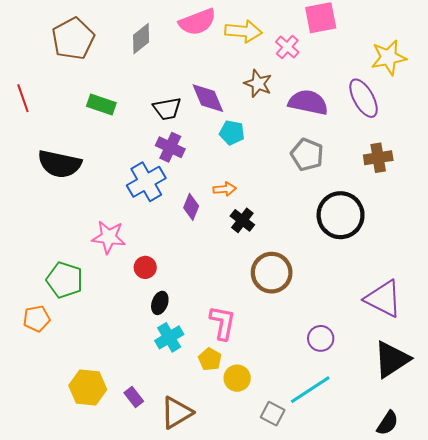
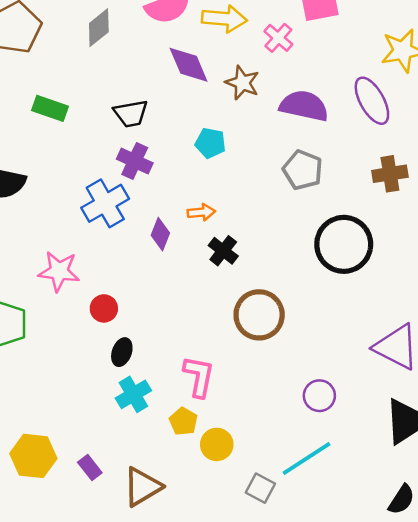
purple diamond: (208, 98) -> (189, 65), moved

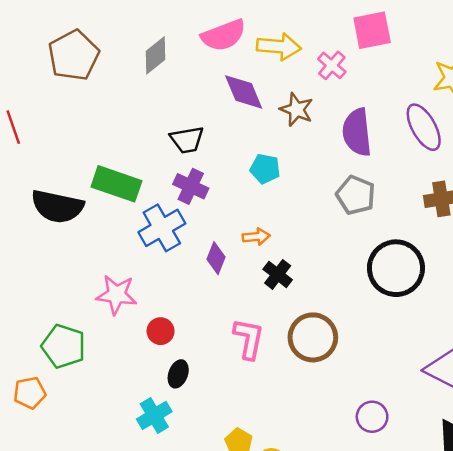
purple semicircle: (304, 106) -> (357, 132), turned -108
green rectangle: (50, 108) -> (116, 184), moved, size x1.4
pink L-shape: (199, 376) -> (249, 339), moved
cyan cross: (133, 394) -> (154, 415), moved

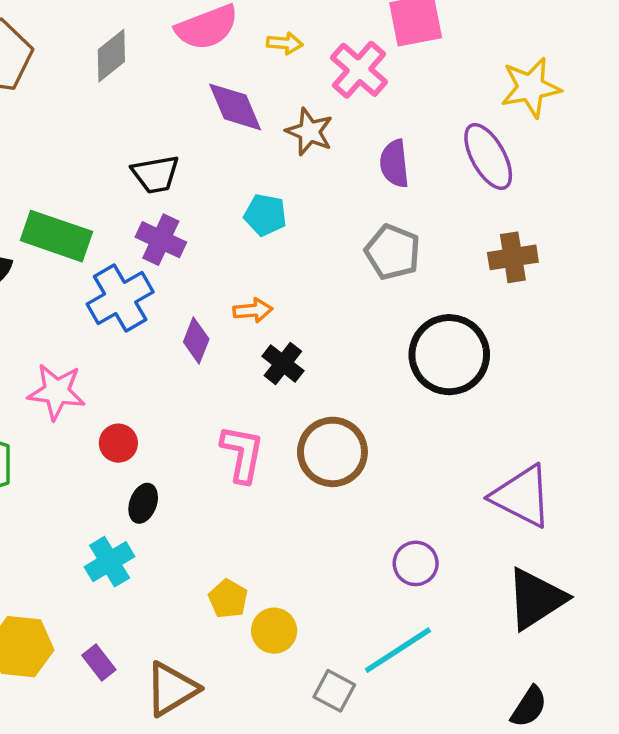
yellow arrow: (279, 47) -> (285, 43), size x0.6
pink cross: (332, 65) -> (359, 70), size x1.4
purple semicircle: (357, 132) -> (394, 164), size x0.7

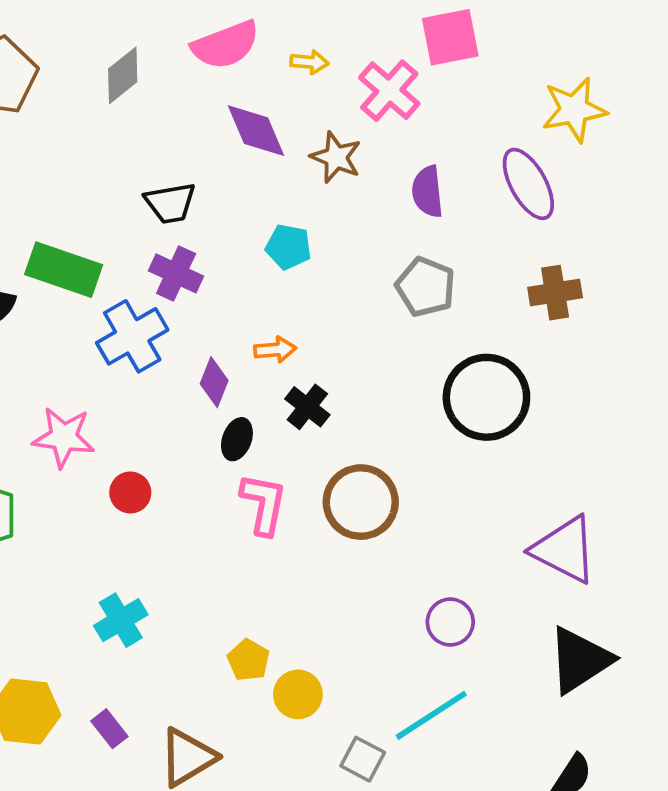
black ellipse: (143, 503) -> (237, 439), moved

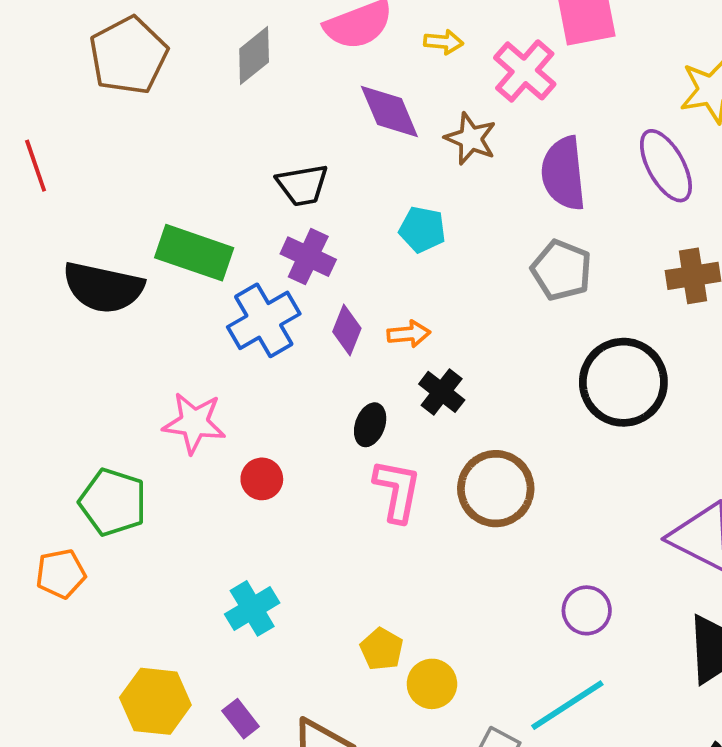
purple semicircle: (427, 192) -> (563, 173), size x1.4
purple diamond: (214, 382) -> (347, 330), moved

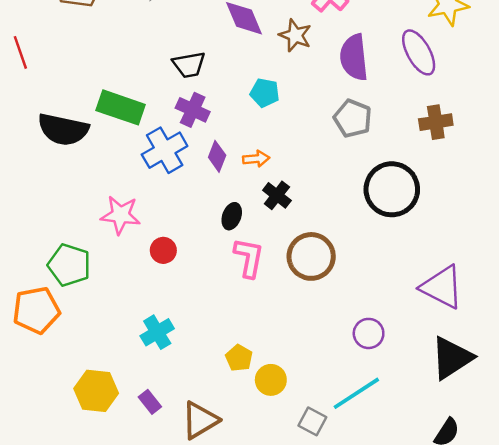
orange pentagon: (61, 574) -> (36, 310), size x1.5

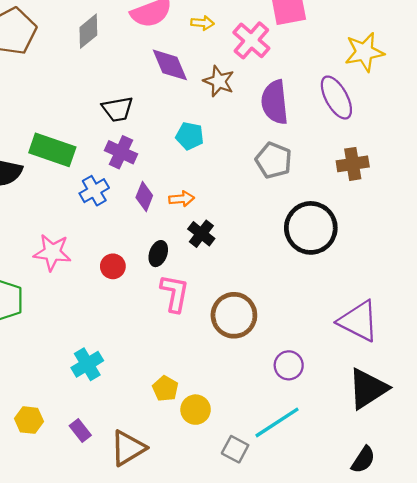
blue cross: (165, 150) -> (94, 191), size x0.7
red circle: (163, 250) -> (113, 266), moved
brown circle: (311, 256) -> (234, 315), moved
yellow hexagon: (96, 391) -> (29, 420), size x0.7

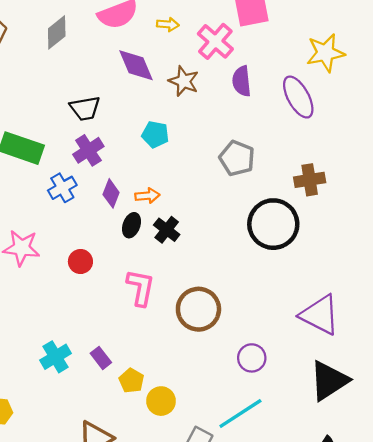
purple semicircle: (275, 102) -> (242, 81), moved, size x0.7
purple cross: (121, 152) -> (88, 150), turned 32
brown cross: (353, 164) -> (310, 180), moved
black ellipse: (158, 254) -> (132, 225), moved
purple rectangle: (80, 431) -> (101, 358), moved

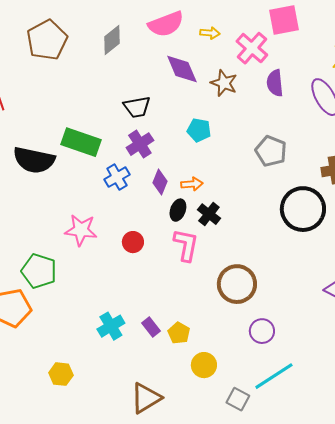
pink L-shape: (141, 288) -> (186, 245), moved
purple circle: (252, 358) -> (262, 331), moved
yellow pentagon: (132, 381) -> (179, 333), moved

